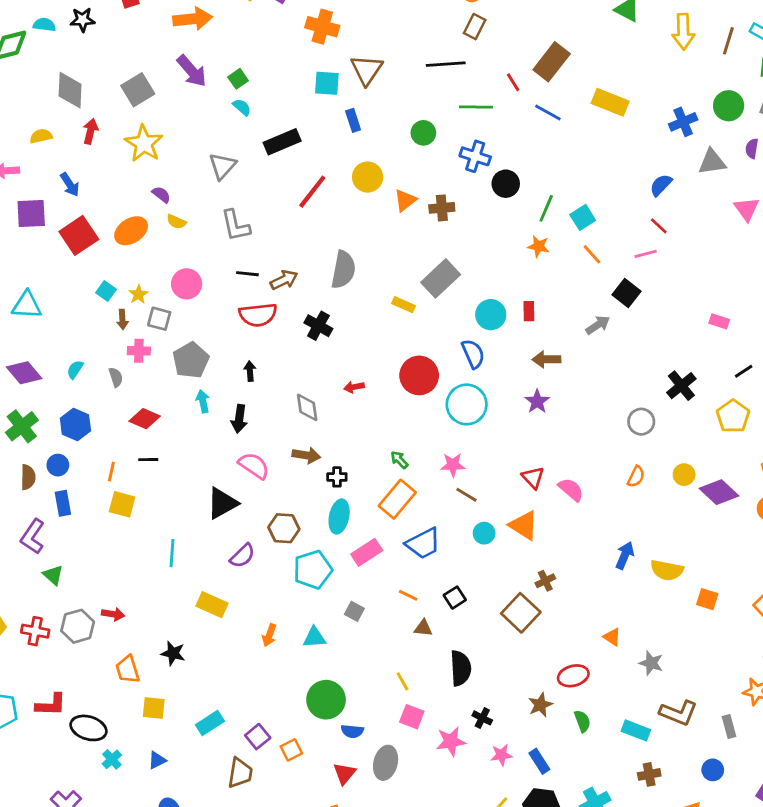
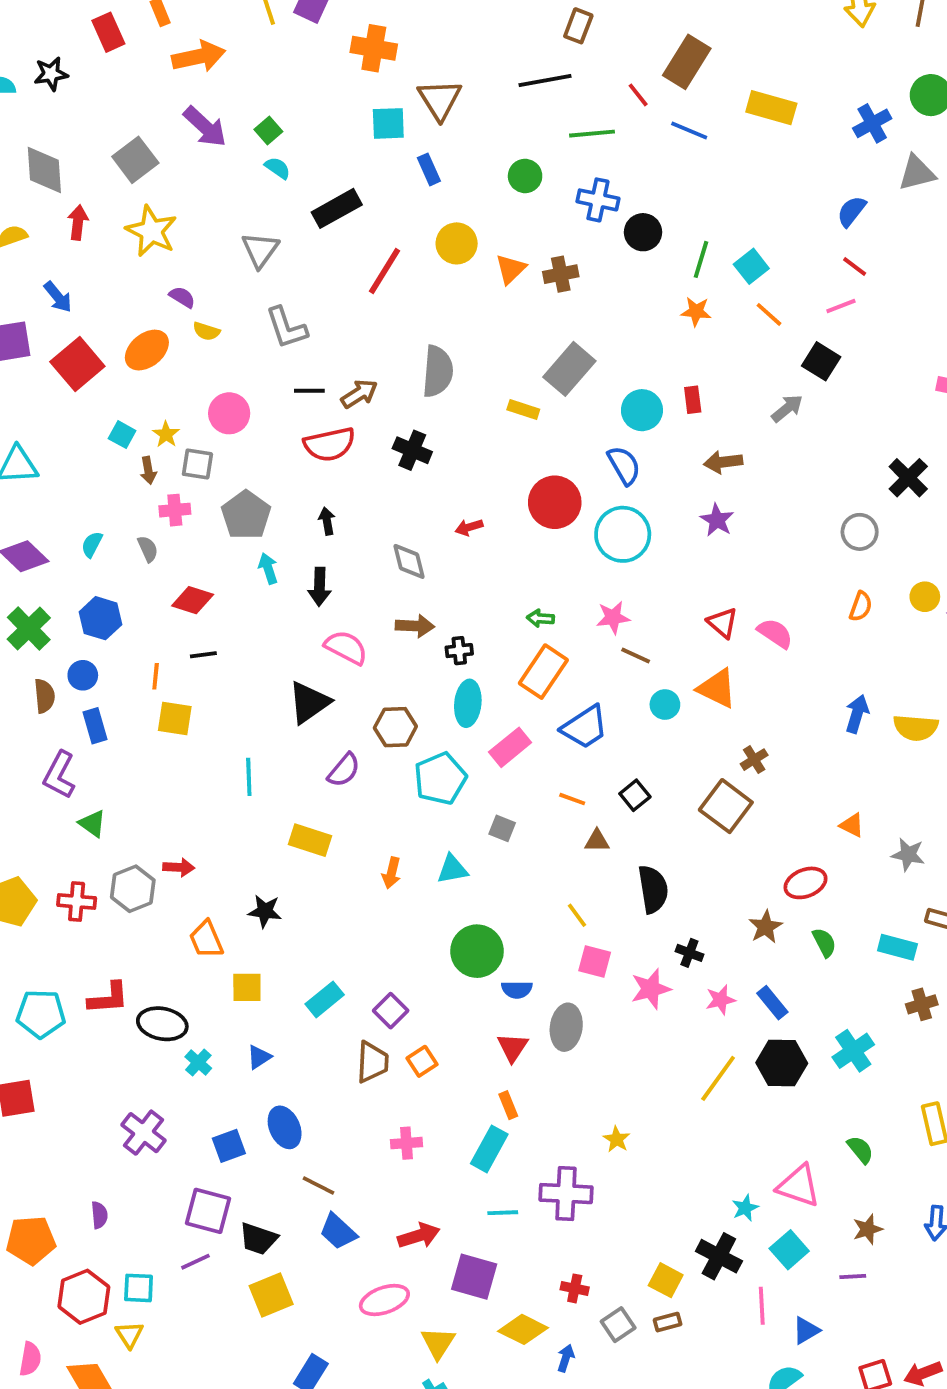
green arrow: (399, 460) -> (540, 618), turned -36
orange square: (291, 750) -> (422, 1061), moved

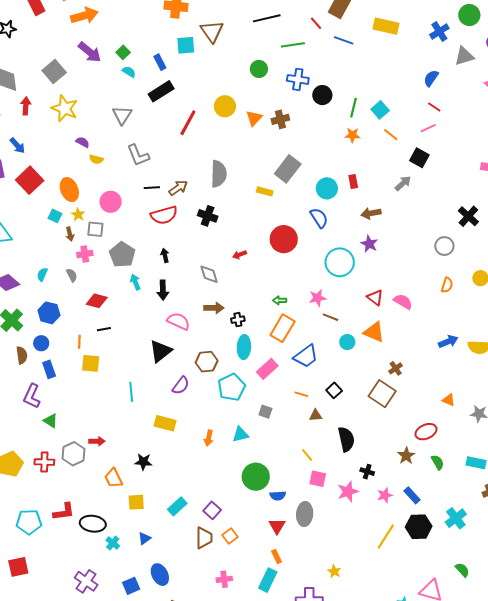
blue rectangle: (429, 169) -> (160, 62), moved
orange ellipse: (147, 350) -> (69, 190), moved, turned -70
cyan circle: (623, 534) -> (340, 262), moved
blue arrow: (857, 714) -> (448, 341), turned 54

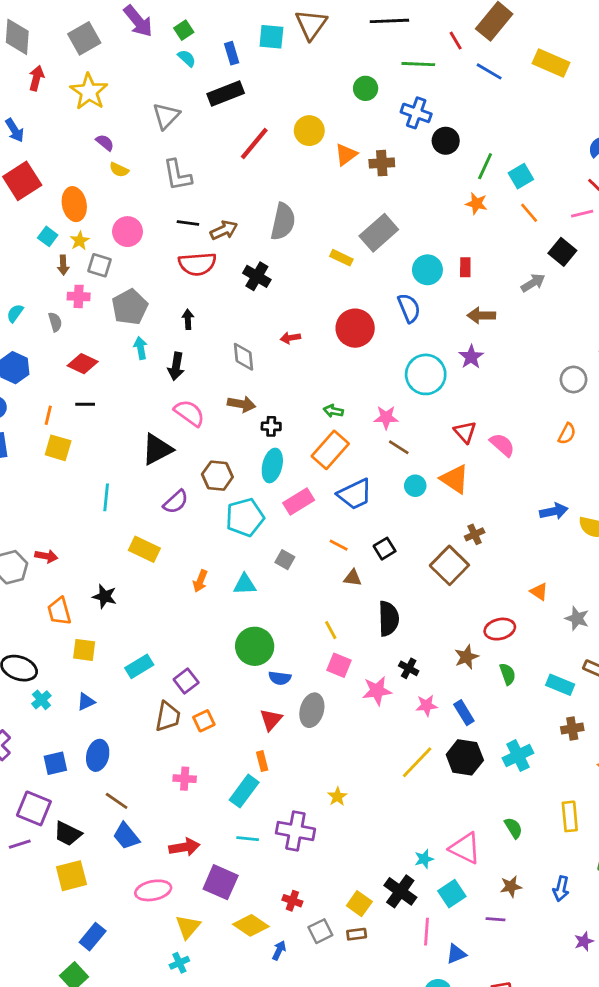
blue ellipse: (160, 575) -> (98, 755), turned 30

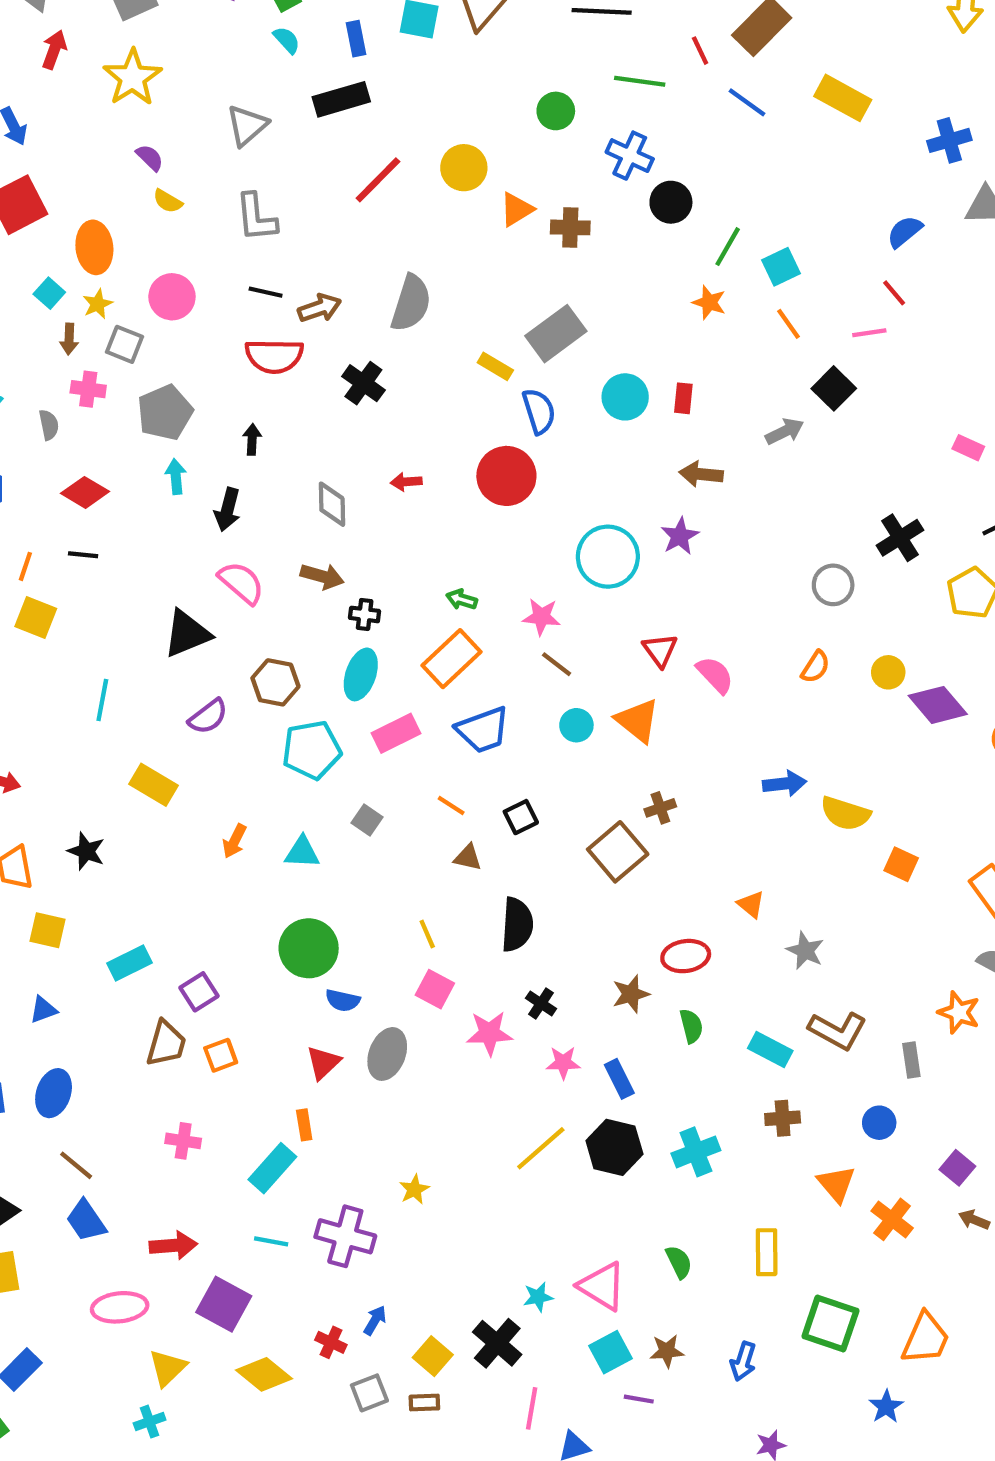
blue semicircle: (409, 308) -> (539, 411), moved
cyan square: (452, 894) -> (611, 1352), moved
blue arrow: (279, 950) -> (375, 1320), moved

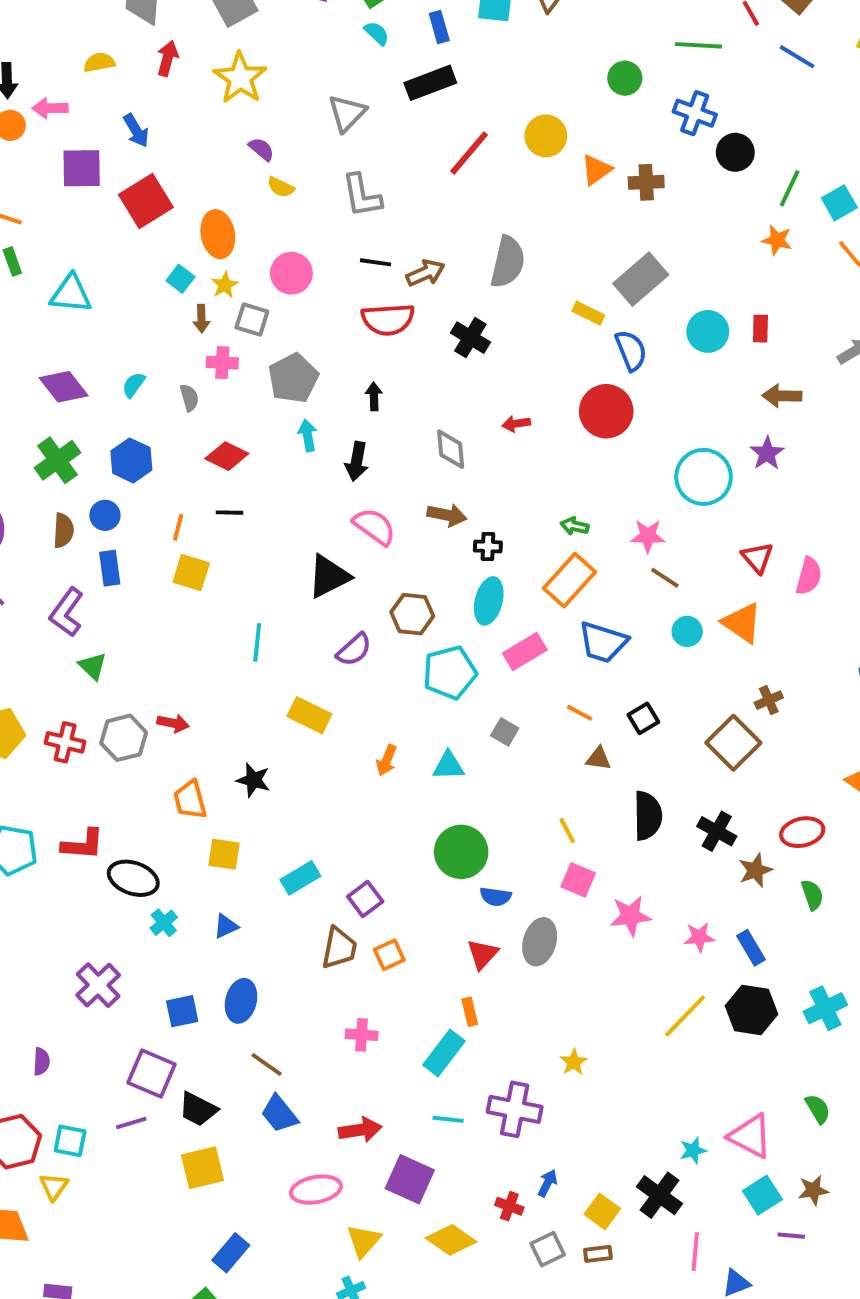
pink semicircle: (715, 675) -> (809, 576), turned 63
blue trapezoid: (483, 730) -> (603, 642), turned 42
black cross: (541, 1003) -> (717, 831), moved, size x1.4

